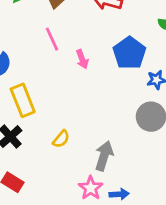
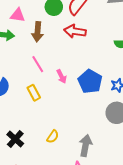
blue pentagon: (129, 53) -> (90, 81), moved
yellow rectangle: (23, 100) -> (34, 93), moved, size x0.7

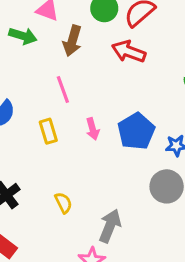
pink arrow: (62, 76) -> (93, 129), moved
yellow semicircle: (53, 137) -> (63, 203), turned -72

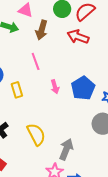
yellow rectangle: (48, 131) -> (17, 90), moved
yellow semicircle: (63, 203) -> (36, 134), size x1.6

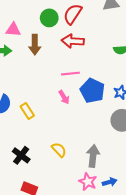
pink line: (36, 61) -> (71, 74), moved, turned -60
yellow semicircle: (36, 134) -> (59, 150), size x0.7

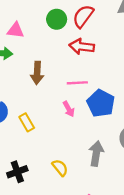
brown arrow: (35, 45) -> (37, 73), moved
black cross: (21, 155) -> (17, 172), turned 30
gray arrow: (93, 156) -> (96, 153), moved

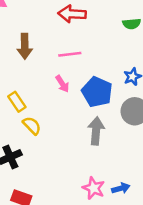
blue pentagon: (101, 103) -> (97, 92), moved
yellow semicircle: (60, 168) -> (32, 126), moved

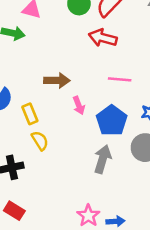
brown arrow: (25, 46) -> (57, 80), moved, turned -100
pink line: (70, 54) -> (120, 79), moved

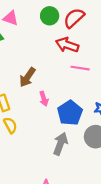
pink line: (120, 79) -> (80, 68), moved
brown arrow: (57, 80) -> (27, 77), turned 120

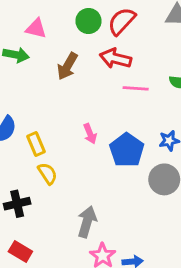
brown arrow: (27, 77) -> (67, 66), moved
gray arrow: (60, 144) -> (87, 222), moved

